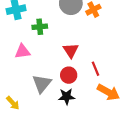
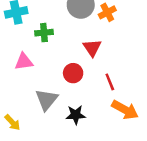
red triangle: (71, 50) -> (92, 48), moved
red circle: (69, 75) -> (73, 73), moved

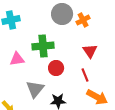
green cross: (44, 33) -> (43, 46), moved, size x1.5
red triangle: (92, 48) -> (90, 51), moved

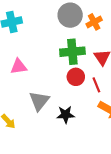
green cross: (43, 46) -> (72, 52), moved
red circle: (56, 68) -> (76, 77), moved

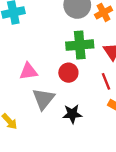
pink triangle: (19, 67) -> (28, 71), moved
red circle: (76, 77) -> (68, 73), moved

